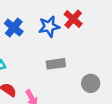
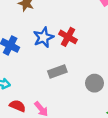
red cross: (73, 19) -> (68, 37), moved

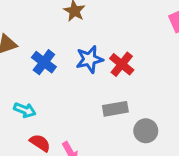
gray rectangle: (57, 72) -> (115, 109), moved

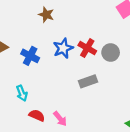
cyan arrow: (25, 110) -> (22, 93), turned 56
gray circle: (146, 131) -> (111, 52), moved

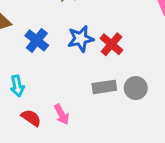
gray circle: (111, 52) -> (136, 88), moved
pink arrow: (60, 119) -> (62, 114), moved

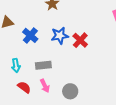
gray rectangle: (104, 87) -> (43, 65), moved
gray circle: (136, 88) -> (70, 91), moved

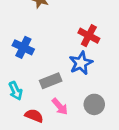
blue star: (60, 36) -> (81, 63), moved

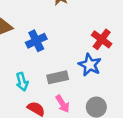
blue cross: (23, 47) -> (36, 41), turned 30
blue star: (81, 63) -> (90, 65), turned -30

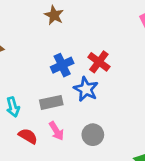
blue cross: (36, 41) -> (62, 65), moved

